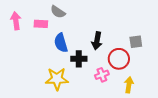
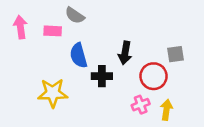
pink cross: (102, 75) -> (141, 105), moved
yellow star: (57, 79) -> (53, 93), moved

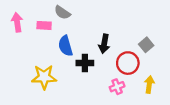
gray square: (176, 54) -> (146, 45), turned -32
yellow arrow: (166, 110) -> (149, 85), moved

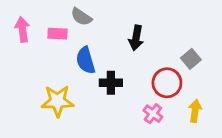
black arrow: (104, 44) -> (136, 38), moved
pink cross: (117, 87) -> (153, 114), turned -32

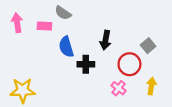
black arrow: (136, 38) -> (105, 40), moved
yellow star: (57, 101) -> (23, 90), moved

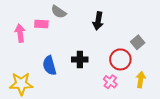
pink arrow: (17, 23) -> (20, 33), moved
black arrow: (105, 40) -> (98, 21), moved
blue semicircle: (66, 47) -> (49, 66), moved

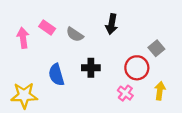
gray semicircle: (59, 12) -> (75, 34), moved
pink rectangle: (41, 24) -> (47, 28), turned 32

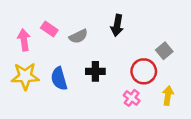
gray semicircle: (75, 34) -> (78, 36), turned -60
yellow star: (24, 95) -> (25, 76), moved

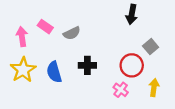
black arrow: (117, 25) -> (132, 14), moved
yellow star: (25, 76) -> (23, 70), turned -30

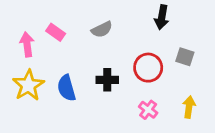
gray semicircle: (72, 33) -> (102, 29), moved
gray square: (151, 47) -> (185, 57), turned -32
red circle: (132, 65) -> (148, 68), moved

